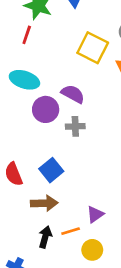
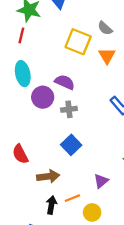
cyan ellipse: (24, 80) -> (23, 74), turned 65
blue square: (51, 170) -> (71, 145), moved
purple triangle: (95, 214) -> (101, 181), moved

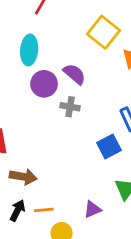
blue square: (71, 145) -> (109, 147), moved
purple triangle: (101, 181) -> (92, 209), moved

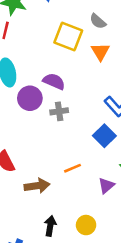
purple triangle: (92, 209) -> (106, 186), moved
orange line: (44, 210) -> (73, 168), moved
black arrow: (17, 211) -> (50, 226), moved

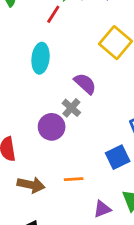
purple circle: (30, 98) -> (52, 127), moved
gray cross: (59, 111) -> (71, 108), moved, turned 30

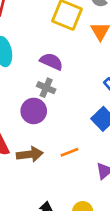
brown arrow: (31, 185) -> (30, 154), moved

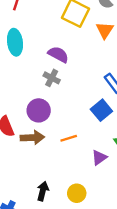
purple circle: (34, 111) -> (39, 110), moved

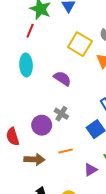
gray cross: (52, 78) -> (61, 114), moved
brown arrow: (32, 138) -> (34, 159), moved

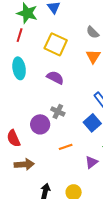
yellow square: (80, 44) -> (56, 44), moved
brown arrow: (34, 159) -> (24, 164), moved

